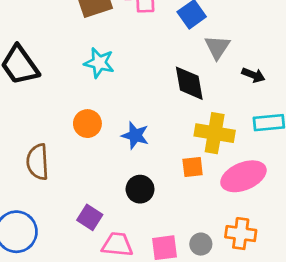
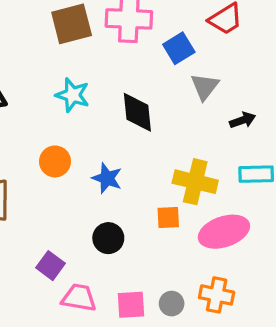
black arrow: (253, 75) -> (243, 120), turned -45
black diamond: (189, 83) -> (137, 112), moved

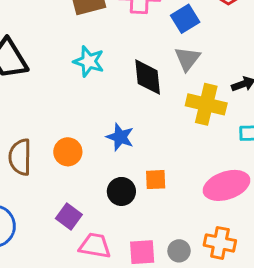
gray triangle: (205, 86) -> (187, 59), moved
orange circle: (55, 161) -> (68, 152), moved
yellow cross: (195, 182) -> (206, 104), moved
orange square: (168, 217) -> (156, 180), moved

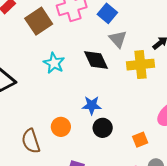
cyan star: (89, 61) -> (54, 63), turned 30
orange square: (156, 180) -> (140, 140), moved
black circle: (121, 191) -> (103, 128), moved

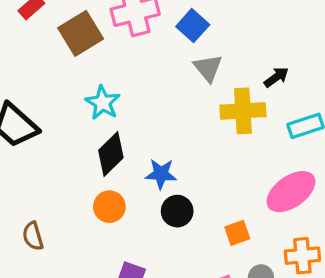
black diamond: (96, 60) -> (111, 154), moved, turned 68
brown semicircle: (31, 141) -> (33, 236), moved, size x0.7

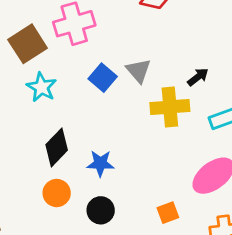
blue square: (193, 26) -> (103, 78), moved
cyan star: (103, 103) -> (41, 87), moved
black circle: (177, 211) -> (101, 210), moved

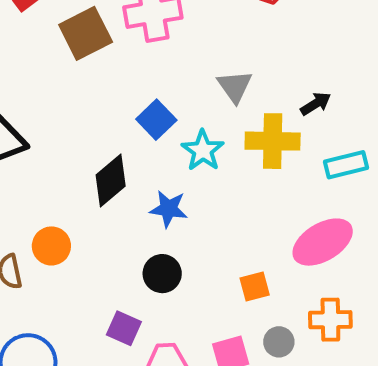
blue square: (103, 78) -> (156, 120), moved
cyan star: (41, 87) -> (203, 150), moved
orange circle: (57, 193) -> (51, 246), moved

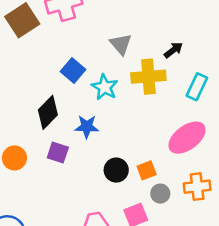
cyan rectangle: (346, 165) -> (197, 87), turned -45
black circle: (162, 274) -> (116, 170), moved
purple square: (124, 328) -> (58, 153), moved
gray circle: (279, 342) -> (160, 194), moved

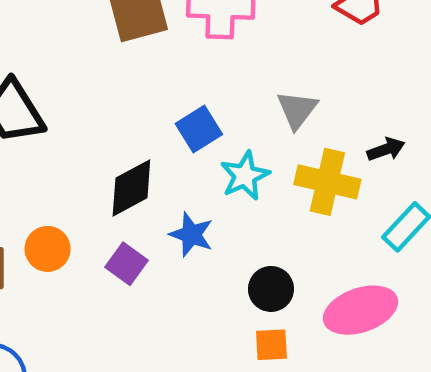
black circle: (116, 170) -> (271, 289), moved

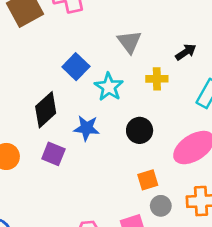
yellow cross: (327, 182) -> (157, 79), size x0.6
black circle: (271, 289) -> (140, 130), moved

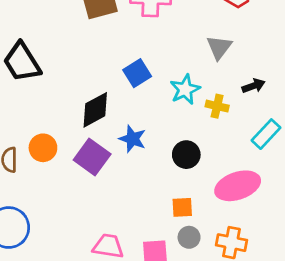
gray triangle: (129, 42) -> (219, 47), moved
cyan star: (109, 87) -> (185, 89), moved
purple square: (53, 154) -> (92, 157), size x1.4

